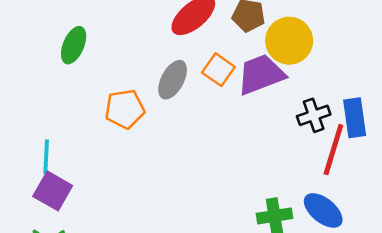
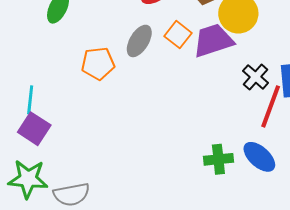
black cross: (314, 115) -> (256, 77), turned -32

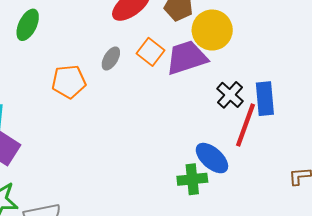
gray ellipse: (139, 41) -> (111, 59), size x0.7
blue ellipse: (259, 157) -> (212, 158), moved

